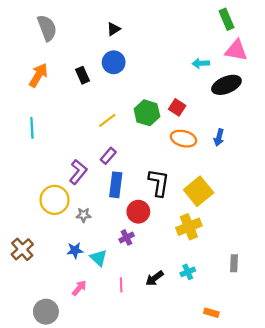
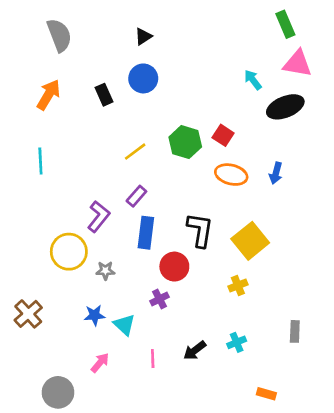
cyan arrow: (201, 63) -> (253, 80), turned 56
yellow cross: (189, 227) -> (238, 285), size x0.6

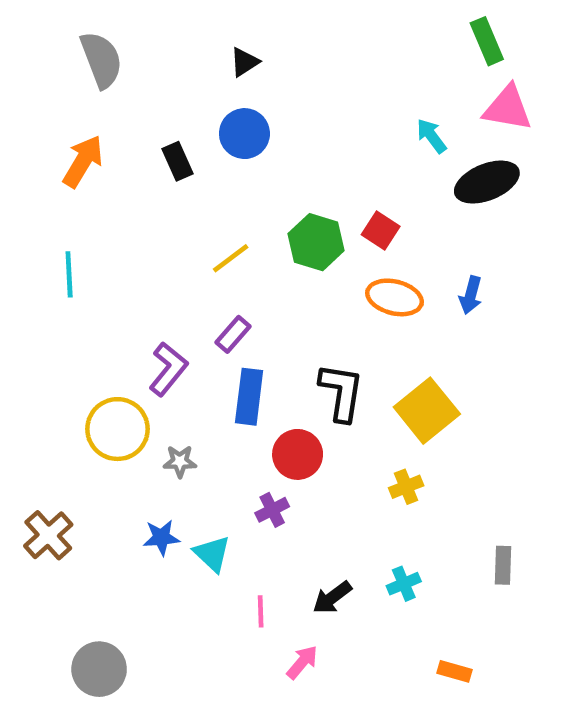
pink arrow: (100, 363) -> (302, 662), moved

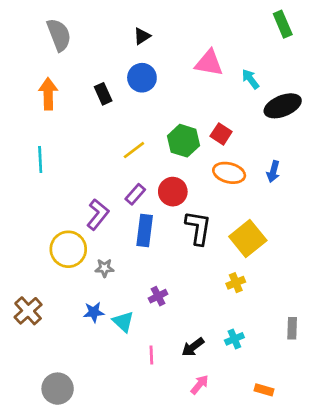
pink triangle: (508, 108) -> (209, 63), moved
orange arrow: (83, 161) -> (48, 94), turned -32
red circle: (298, 454) -> (173, 192), moved
pink arrow: (302, 662) -> (200, 385), moved

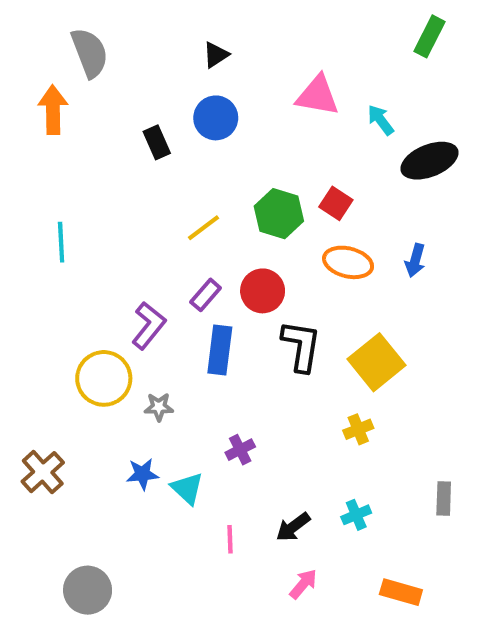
green rectangle: (283, 24) -> (429, 36), turned 50
orange arrow: (48, 94) -> (53, 110), moved
orange rectangle: (264, 390) -> (401, 592), size x1.4

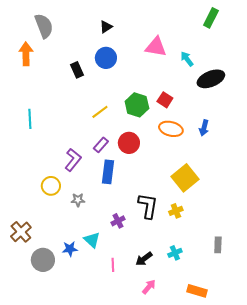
black L-shape: (301, 346) -> (148, 206), moved
yellow circle: (104, 378) -> (51, 186), size x0.7
blue star: (142, 474) -> (70, 249), moved
gray circle: (88, 590) -> (43, 260), moved

